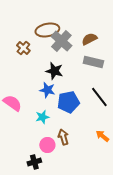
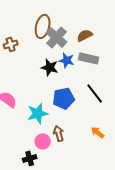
brown ellipse: (47, 30) -> (43, 26), turned -65
brown cross: (23, 48) -> (11, 44), moved, turned 32
blue star: (47, 90) -> (67, 60), moved
cyan star: (42, 117) -> (38, 113), size x1.5

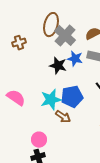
cyan star: (38, 113) -> (51, 100), moved
brown arrow: (59, 133) -> (63, 117), moved, turned 140
pink circle: (43, 141) -> (39, 140), moved

